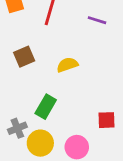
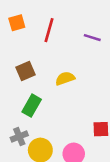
green rectangle: (46, 107) -> (32, 106), moved

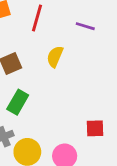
yellow semicircle: (65, 78) -> (55, 57), moved, turned -48

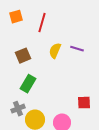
purple line: (85, 26) -> (77, 49), moved

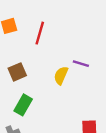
yellow semicircle: (55, 51) -> (61, 75), moved

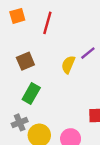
purple line: (81, 64) -> (88, 53), turned -56

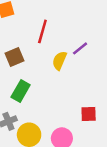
red line: (47, 23) -> (42, 31), moved

